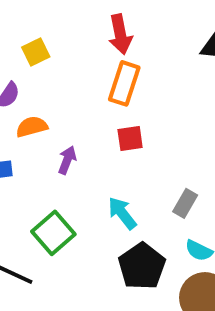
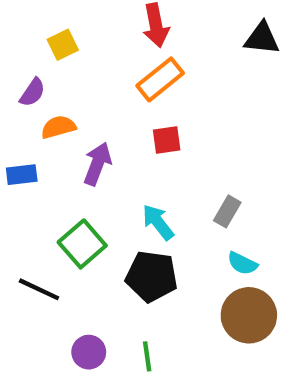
orange rectangle: (124, 83) -> (160, 79), turned 33
purple arrow: (67, 160) -> (97, 164), size x1.4
black pentagon: (142, 266) -> (151, 276), moved, turned -30

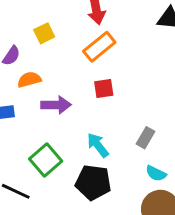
yellow square: (63, 45) -> (44, 33), moved
purple arrow: (97, 164) -> (56, 105), turned 68

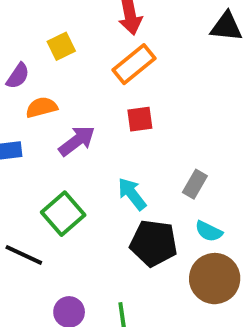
purple arrow: (56, 105) -> (77, 141), turned -36
black pentagon: (93, 182) -> (154, 243), moved

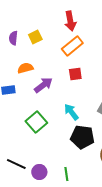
purple semicircle: (18, 76) -> (13, 38), moved, turned 152
black line: (24, 255) -> (16, 164), moved

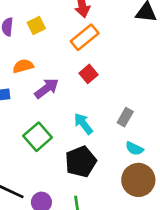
red square: (75, 74) -> (89, 74), turned -32
black pentagon: (82, 137) -> (81, 162), moved, turned -30

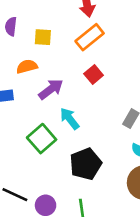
yellow square: (36, 25) -> (43, 37), moved, turned 30
cyan arrow: (83, 124) -> (70, 119), moved

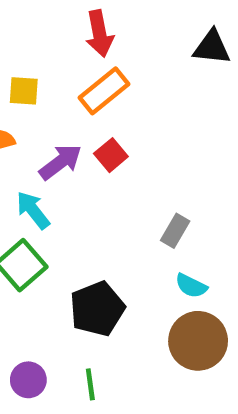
purple arrow: (51, 89) -> (60, 162), moved
cyan arrow: (70, 119) -> (33, 210), moved

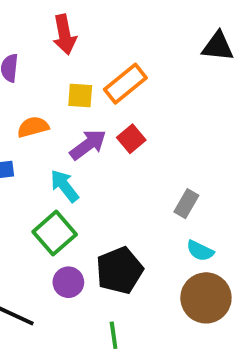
red arrow: (99, 34) -> (64, 35), moved
yellow square: (24, 91) -> (80, 95), moved
purple circle: (28, 380) -> (68, 282), moved

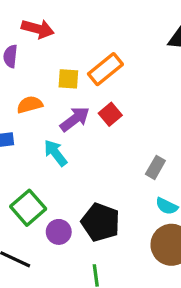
red arrow: (64, 35) -> (38, 29), moved, turned -64
green square: (55, 233) -> (28, 208), moved
black pentagon: (119, 270) -> (101, 222), turned -30

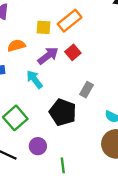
gray rectangle: (155, 167) -> (87, 90), moved
black pentagon: (101, 222) -> (63, 112), moved
purple circle: (59, 232) -> (38, 146), moved

